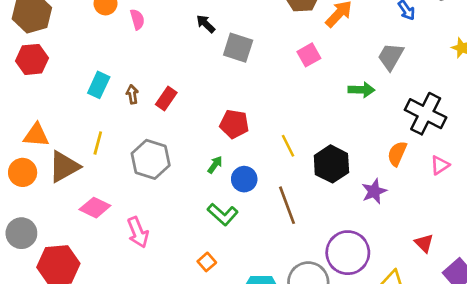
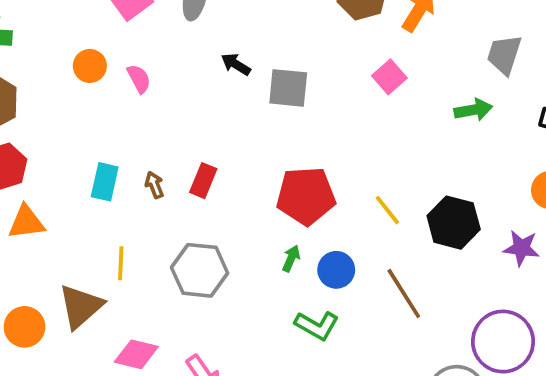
red pentagon: (234, 124) -> (306, 196), size x1.4
orange triangle: (36, 135) -> (26, 222), moved
purple star: (374, 191) -> (521, 248), turned -30

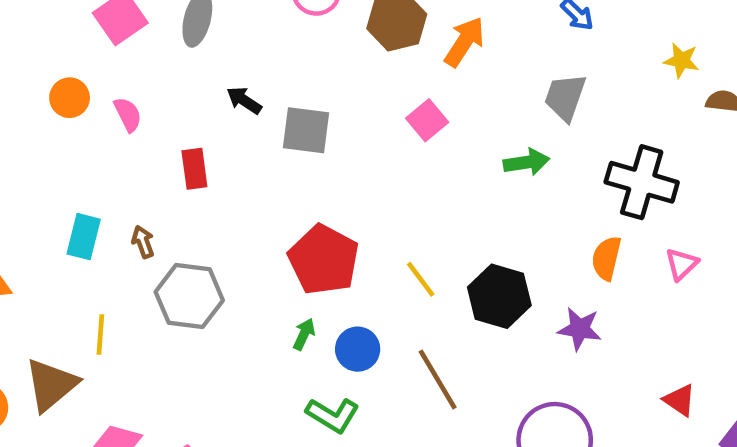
red rectangle: (203, 181) -> (194, 169), moved, turned -32
red pentagon: (306, 196) -> (324, 260), turned 30
gray hexagon: (200, 270) -> (189, 296), moved

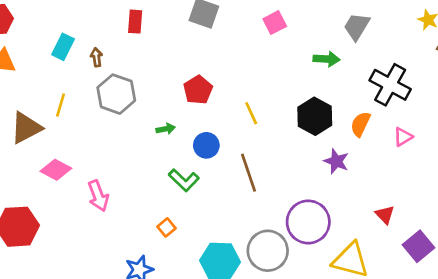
red pentagon: (324, 260) -> (198, 90), size x0.7
black hexagon: (499, 296) -> (315, 116), moved
green arrow: (304, 334) -> (166, 129), moved, turned 42

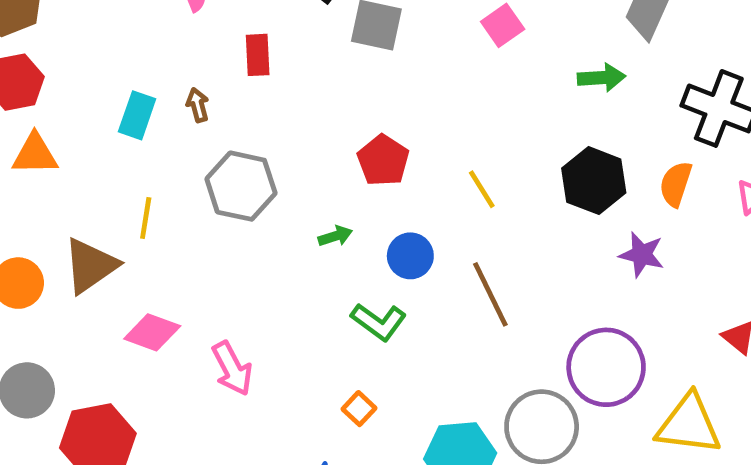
brown arrow: (96, 57) -> (198, 105), moved

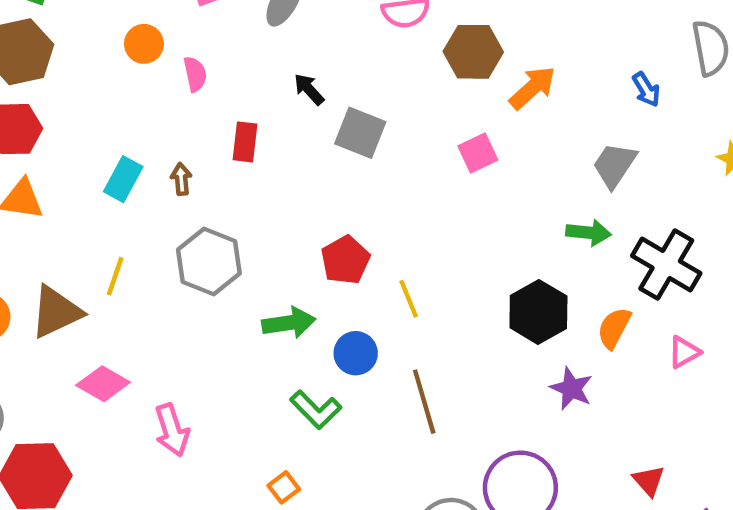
green arrow: (601, 78) -> (589, 232), moved
yellow line: (482, 189) -> (409, 299), moved
green arrow: (335, 236) -> (289, 323), size x1.6

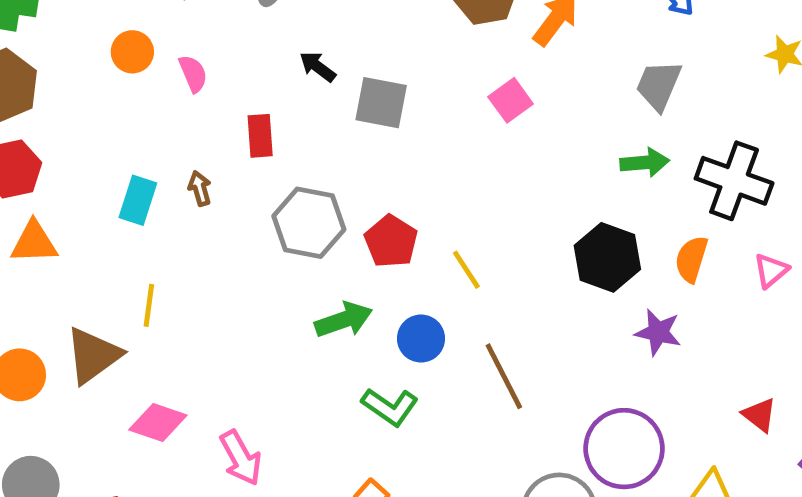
gray hexagon: (209, 261) -> (309, 223), moved

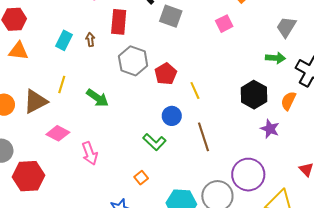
red rectangle: (260, 136) -> (119, 22), size x1.4
green arrow: (344, 320) -> (97, 98), moved, turned 45

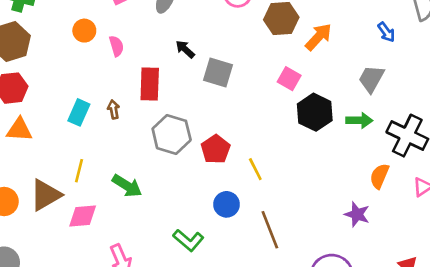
pink square: (224, 24) -> (289, 79), turned -30
black hexagon: (254, 95) -> (315, 112), moved
pink diamond: (58, 133) -> (83, 216), moved, turned -30
green L-shape: (154, 142) -> (188, 240), moved

